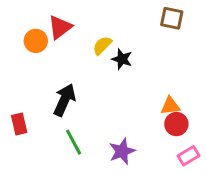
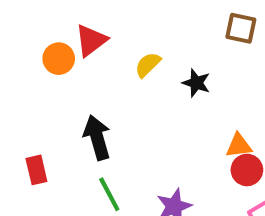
black star: (122, 59) -> (196, 83), moved
black arrow: (64, 100) -> (97, 138), turned -40

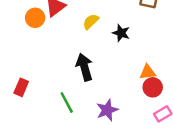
black arrow: (97, 138) -> (84, 67), moved
red rectangle: (36, 170) -> (21, 87), turned 36

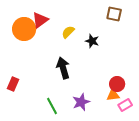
orange circle: (35, 18) -> (24, 29), size x1.5
orange triangle: (148, 72) -> (113, 95), moved
green line: (67, 102) -> (52, 106), moved

